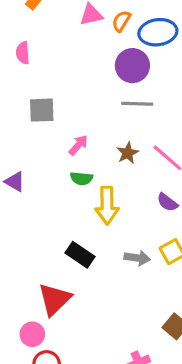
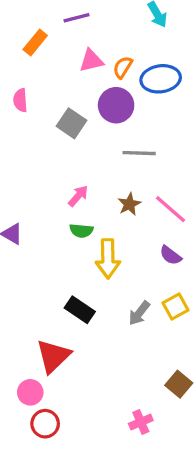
purple circle: (132, 66) -> (116, 105), moved
gray square: (42, 110) -> (72, 123), moved, turned 36
gray arrow: (137, 258) -> (139, 313), turned 120

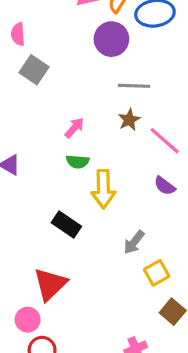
gray square: (72, 123) -> (34, 70), moved
brown star: (129, 204) -> (129, 120), moved
yellow square: (175, 307) -> (157, 273), moved
black rectangle: (80, 310) -> (66, 225), moved

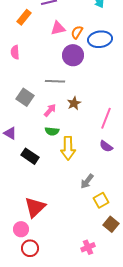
gray square: (34, 70) -> (25, 97), moved
gray line: (134, 86) -> (55, 81), moved
brown star: (129, 120) -> (74, 103), moved
pink line: (165, 141) -> (106, 118), turned 70
black rectangle: (66, 225) -> (30, 156), moved

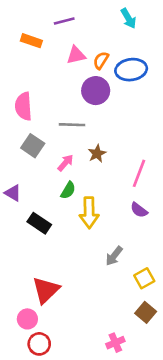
orange rectangle: (24, 17) -> (31, 41), turned 70
pink semicircle: (15, 52) -> (23, 106), moved, size x1.5
green semicircle: (52, 131) -> (68, 190), turned -64
yellow square: (101, 200) -> (144, 278), moved

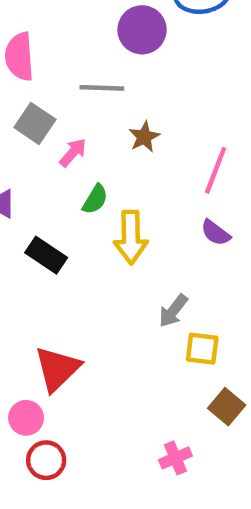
pink arrow: (65, 163) -> (73, 152), moved
yellow square: (144, 278) -> (202, 349), moved, turned 36

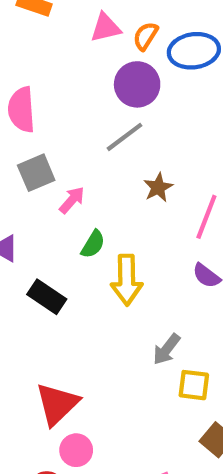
gray line: (102, 88) -> (124, 137), moved, turned -39
gray square: (35, 123) -> (36, 173), turned 33
brown star: (144, 137) -> (158, 187), moved
pink circle: (26, 418) -> (76, 450), moved

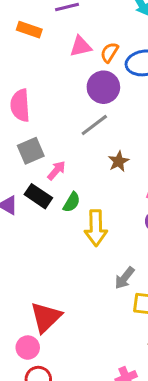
black rectangle: (47, 297) -> (38, 196), moved
pink circle: (76, 450) -> (28, 348), moved

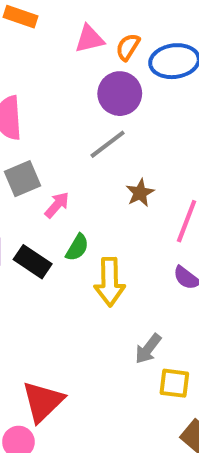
black rectangle: (38, 196) -> (33, 262), moved

